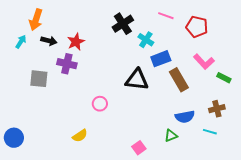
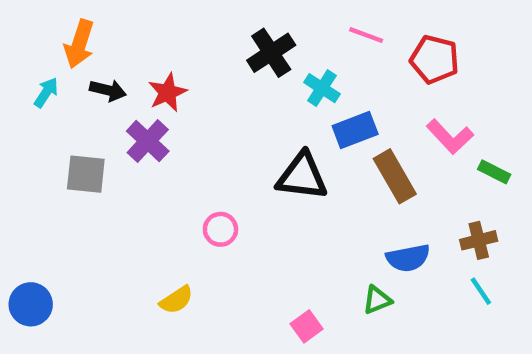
purple cross: (67, 64) -> (148, 141), turned 30
cyan line: (210, 132) -> (481, 291), moved, turned 40

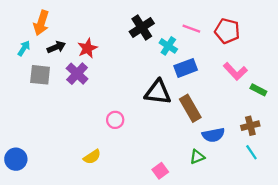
pink line: (366, 35) -> (191, 29), moved
black arrow: (108, 90) -> (56, 47), turned -36
gray square: (86, 174) -> (40, 75), moved
brown rectangle: (395, 176) -> (190, 108), moved

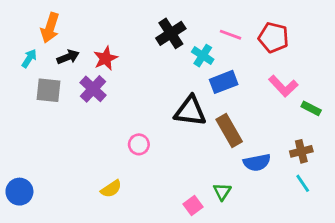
green triangle: (197, 157) -> (222, 192), moved, turned -35

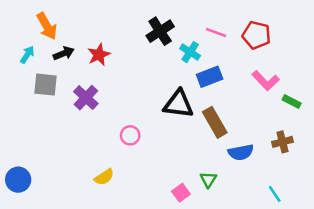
orange arrow: (50, 28) -> (47, 26), turned -48
purple cross: (93, 89) -> (86, 98), moved
cyan line: (303, 183) -> (275, 194), moved

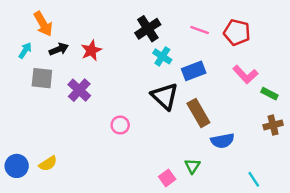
cyan cross: (190, 52) -> (162, 56), moved
black triangle: (178, 104) -> (165, 96), turned 36
brown cross: (282, 142) -> (273, 125), moved
yellow semicircle: (104, 177) -> (48, 164), moved

